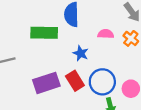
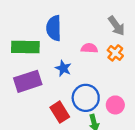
red rectangle: (75, 81) -> (60, 112), moved
purple rectangle: (46, 83) -> (28, 81), moved

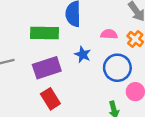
blue circle: (86, 98) -> (117, 68), moved
red rectangle: (60, 112) -> (50, 99), moved

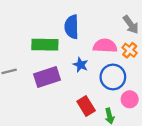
pink semicircle: (109, 34) -> (105, 46), size x1.5
red rectangle: (50, 99) -> (86, 106), moved

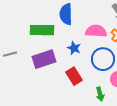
red rectangle: (86, 106) -> (74, 76), moved

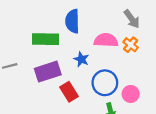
blue circle: (103, 59) -> (105, 83), moved
red rectangle: (74, 76) -> (69, 92), moved

